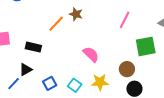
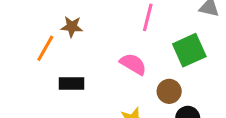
black rectangle: (33, 47) -> (72, 83), moved
pink semicircle: (91, 54) -> (133, 64), moved

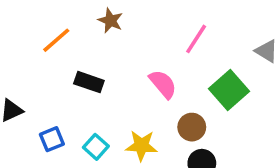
orange line: (45, 48) -> (56, 40), moved
green square: (189, 50) -> (229, 90), turned -36

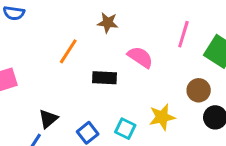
pink line: (196, 39) -> (183, 34), moved
pink semicircle: (163, 84) -> (140, 57), moved

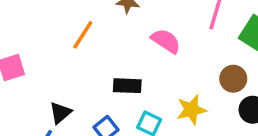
black rectangle: (105, 78) -> (127, 86), moved

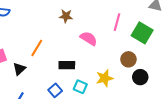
orange line: (83, 35) -> (37, 48), moved
black triangle: (60, 113) -> (19, 69), moved

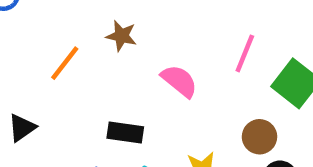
brown star: (66, 16) -> (121, 36), moved
orange line: (37, 48) -> (65, 63), moved

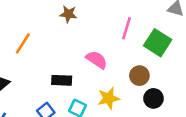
brown star: (121, 36) -> (68, 14), moved
pink semicircle: (179, 81) -> (97, 60), moved

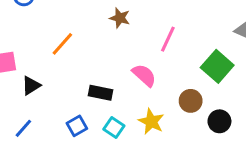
pink line: (126, 28) -> (168, 39), moved
yellow star: (109, 98) -> (151, 122), turned 30
black circle: (154, 98) -> (219, 121), moved

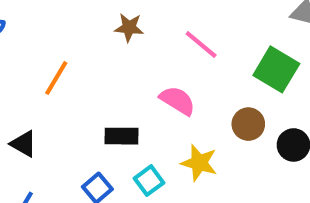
pink line: (168, 39) -> (201, 45), turned -65
black triangle: (31, 86) -> (24, 144), turned -48
cyan square: (114, 127) -> (149, 181), turned 30

